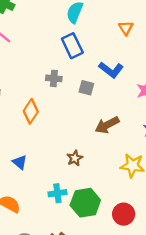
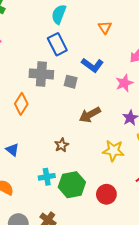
gray cross: (54, 78) -> (41, 74), size x1.6

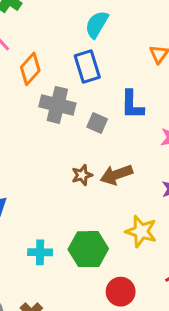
blue L-shape: (92, 65) -> (132, 105), turned 45
orange diamond: (21, 104) -> (30, 69), moved
brown star: (62, 145) -> (82, 175), moved
green hexagon: (72, 185) -> (88, 249), moved

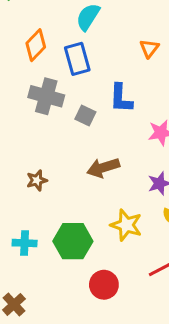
orange diamond: (30, 69) -> (36, 45), moved
brown star: (82, 175) -> (37, 180), moved

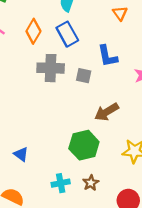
brown star: (37, 180) -> (91, 183), moved
green hexagon: (73, 241) -> (84, 145), moved

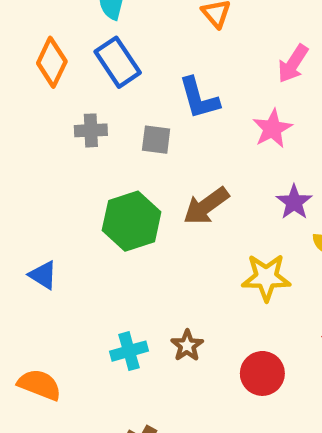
gray cross: (51, 68) -> (91, 130), size x0.6
green hexagon: (84, 145) -> (132, 221), moved
blue triangle: (21, 154) -> (43, 275), moved

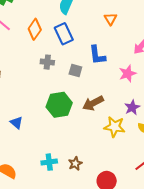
yellow star: (266, 277) -> (115, 127), moved

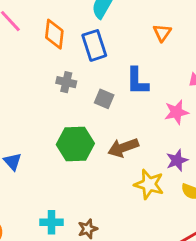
orange diamond: (35, 29) -> (54, 34), turned -35

